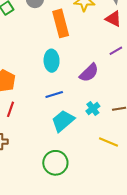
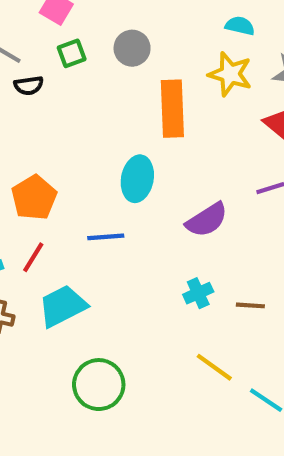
blue line: (54, 95) -> (106, 237), moved
cyan trapezoid: (63, 121) -> (63, 306), moved

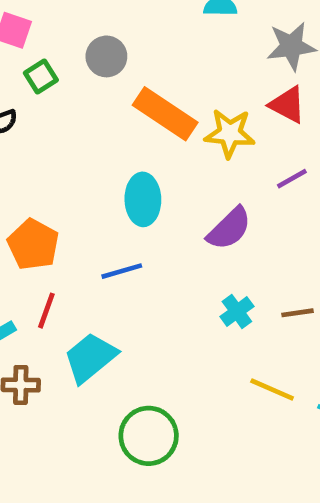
yellow star: (230, 74) -> (230, 133), moved
orange rectangle: (172, 109) -> (165, 114), turned -42

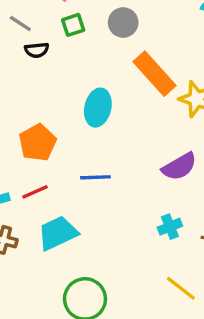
cyan ellipse: (143, 199) -> (98, 108), moved
red line: (46, 311) -> (35, 192), turned 32

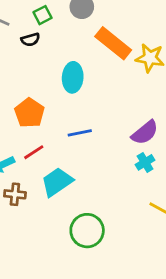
black semicircle: (37, 50) -> (30, 40), moved
purple semicircle: (179, 167) -> (145, 133), moved

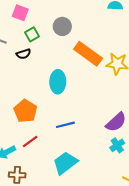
cyan trapezoid: (57, 182) -> (65, 163), moved

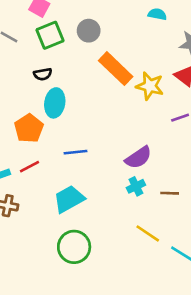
green square: (32, 34) -> (50, 35), size x1.5
black semicircle: (23, 54) -> (43, 74), moved
cyan ellipse: (58, 82) -> (55, 103), moved

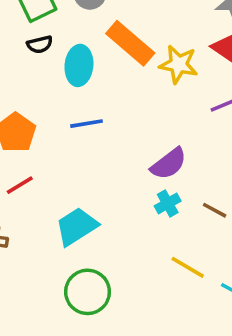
black semicircle: (43, 74) -> (40, 45), moved
cyan ellipse: (55, 103) -> (79, 65), moved
blue line: (76, 152) -> (86, 124), moved
brown line: (170, 193) -> (215, 210), turned 30

